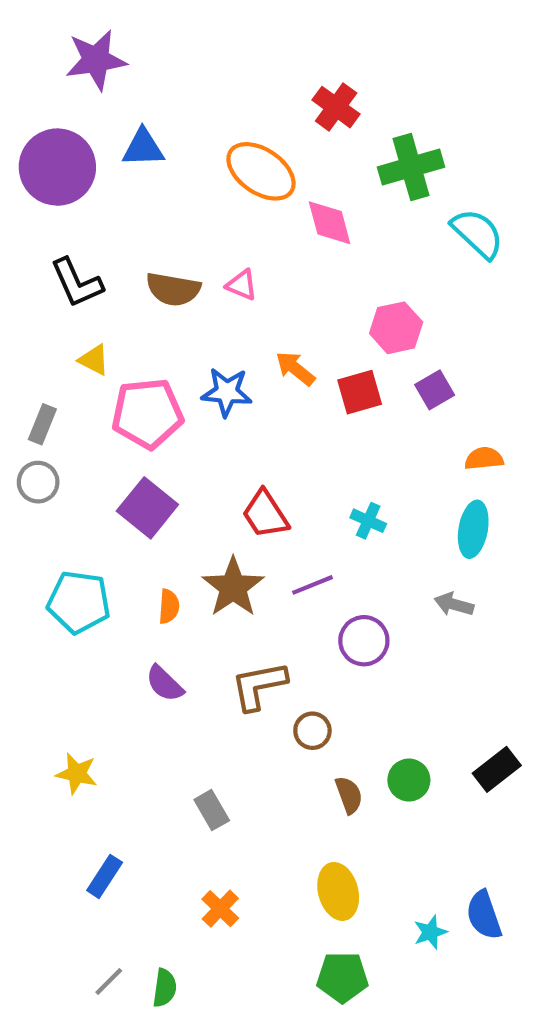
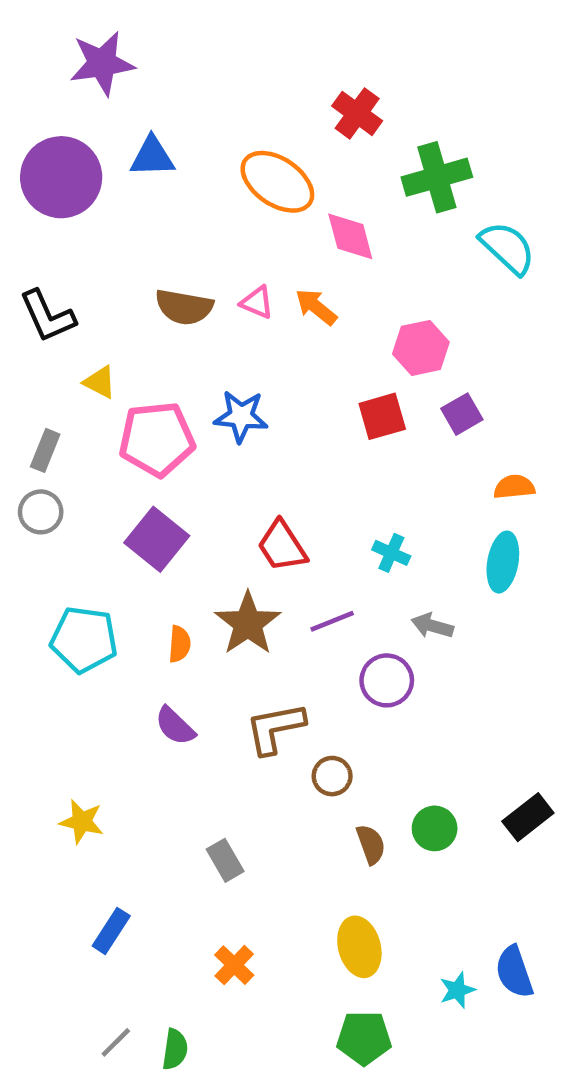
black L-shape: (77, 283) -> (47, 316), moved
orange arrow: (295, 369) -> (316, 307), moved
gray arrow: (454, 604) -> (432, 626), moved

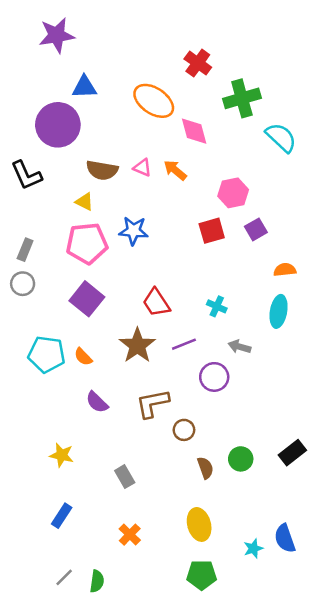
purple circle: (61, 177) -> (58, 125), moved
yellow triangle: (100, 382) -> (84, 202), moved
orange semicircle: (180, 644) -> (83, 357), moved, turned 132
yellow star: (82, 822) -> (62, 455), moved

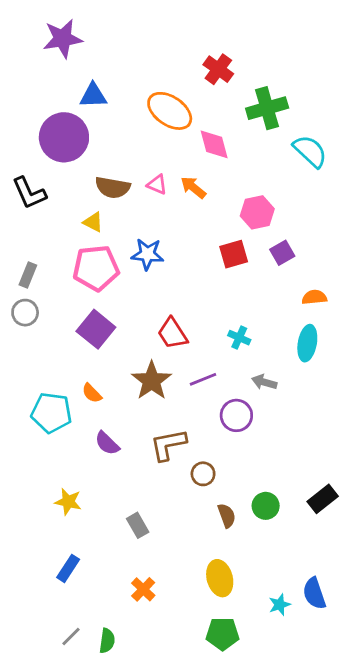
cyan pentagon: (47, 354) -> (51, 413), moved

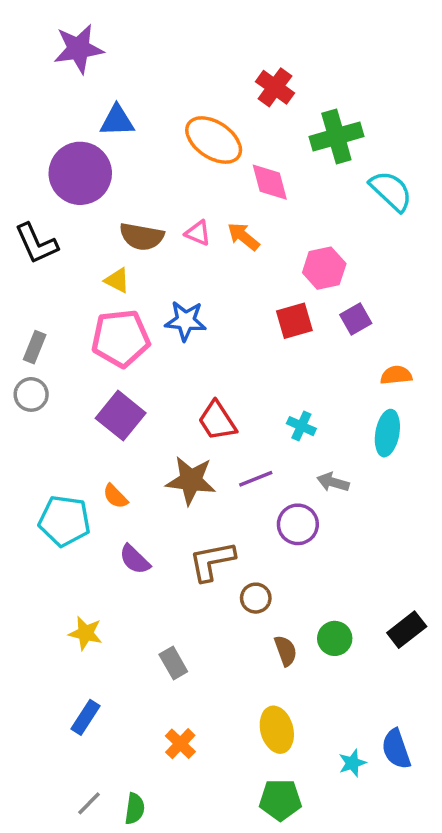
brown star: (152, 381) -> (191, 480), turned -30

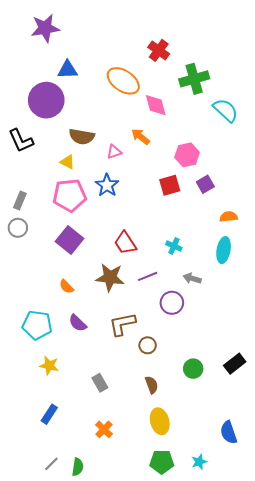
pink triangle: (198, 233) -> (114, 152), moved, turned -42
blue star: (186, 321) -> (107, 185), turned 30
cyan pentagon: (64, 521) -> (37, 325), moved
brown semicircle: (286, 651) -> (152, 385), moved
cyan star: (352, 763) -> (199, 462), moved

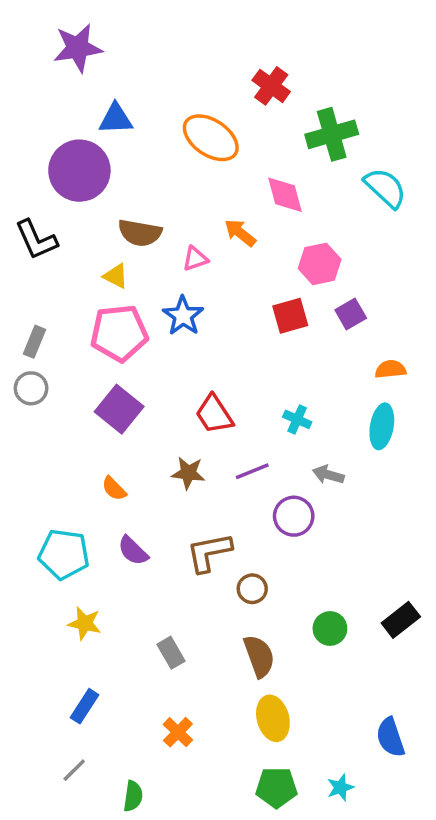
pink diamond: (156, 105) -> (285, 195), moved
brown star: (110, 277) -> (188, 473), size x0.7
brown semicircle: (152, 385) -> (259, 656), size x1.4
gray line: (51, 464) -> (74, 770), moved

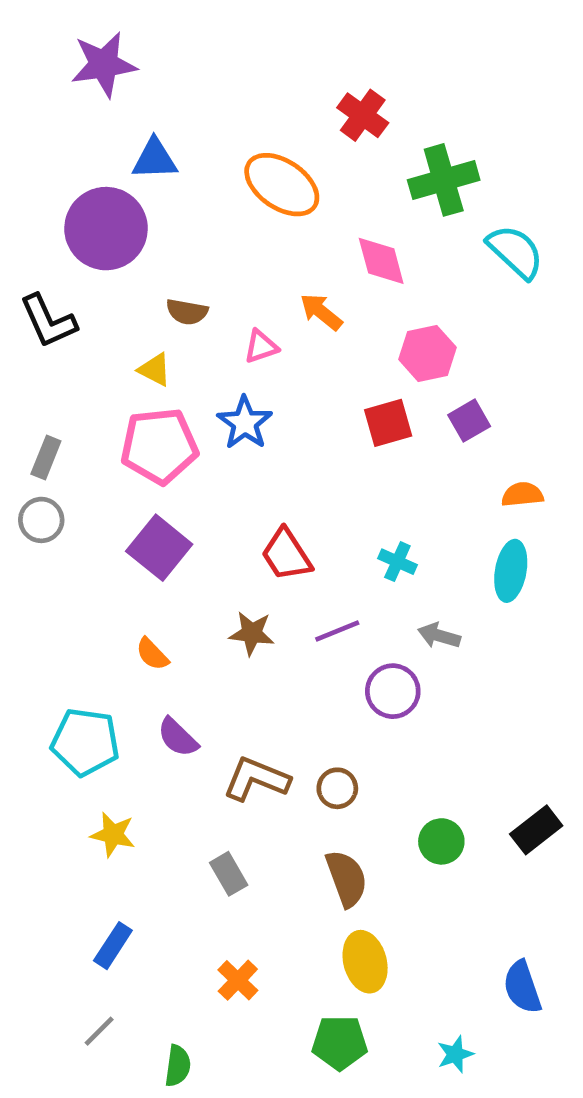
brown semicircle: (140, 233) -> (187, 312), size x0.7
brown L-shape: (209, 552) -> (256, 779), moved, turned 33
green pentagon: (276, 787) -> (340, 1043), moved

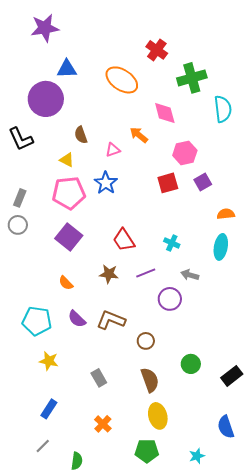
cyan semicircle: (515, 252) -> (223, 109), turned 40
brown semicircle: (187, 312) -> (81, 135), turned 60
brown L-shape: (256, 779) -> (111, 320), moved
black rectangle: (536, 830) -> (232, 376), moved

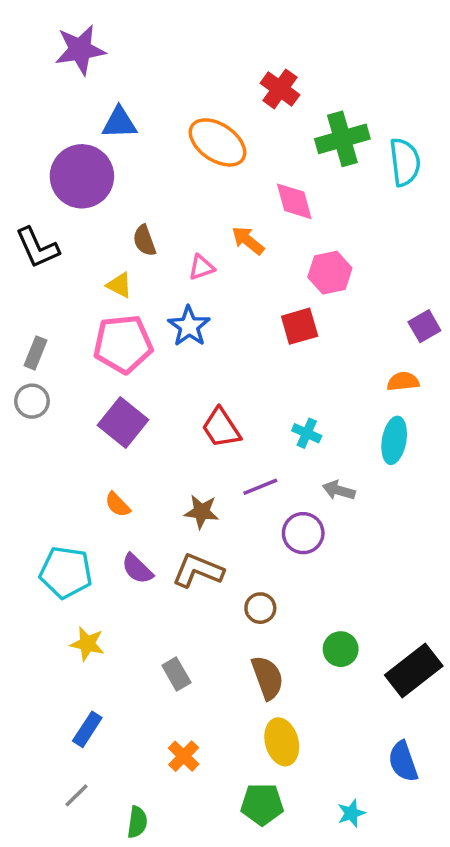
cyan semicircle: (223, 109) -> (405, 162), moved
purple square: (203, 182) -> (424, 326), moved
brown star: (109, 274) -> (201, 512), moved
black rectangle: (232, 376) -> (414, 670), size x1.4

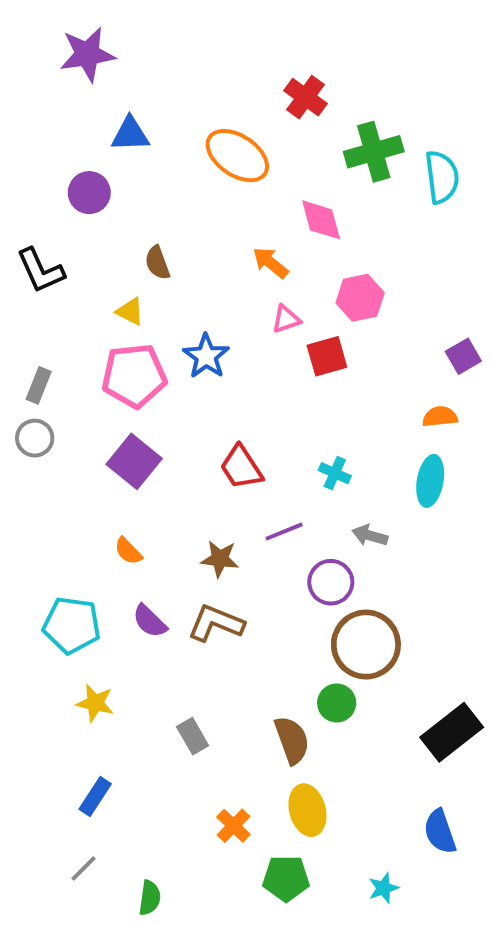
purple circle: (82, 176) -> (89, 193), size x0.6
pink triangle: (201, 267) -> (286, 319), moved
brown circle: (260, 608) -> (366, 645), moved, size x2.0
green circle: (341, 649) -> (337, 703), moved
orange cross: (184, 756) -> (233, 826), moved

